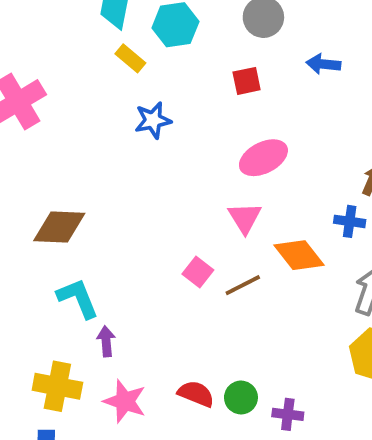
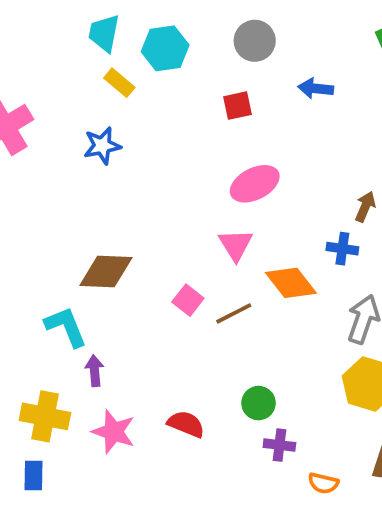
blue star: (153, 120) -> (102, 146), moved
brown diamond: (59, 227) -> (106, 271), moved
green circle: (241, 398) -> (259, 403), moved

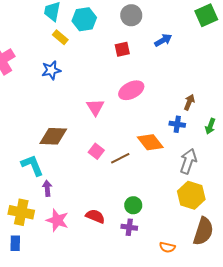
blue arrow: (316, 88) -> (163, 40), turned 144
pink triangle: (236, 245) -> (95, 107), moved
purple cross: (279, 445) -> (129, 227), moved

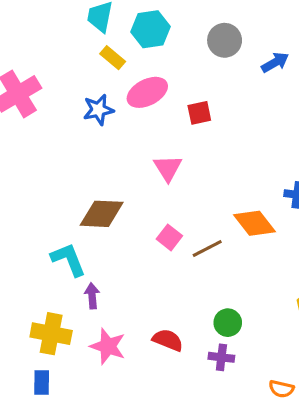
gray circle: (131, 15) -> (225, 40), moved
red square: (122, 49) -> (199, 113), moved
pink ellipse: (131, 90) -> (147, 92), moved

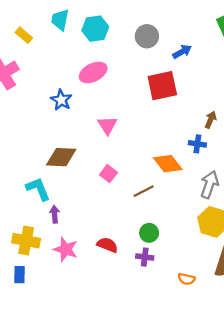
yellow rectangle: (113, 58) -> (24, 35), moved
blue star: (98, 110) -> (61, 100), moved, turned -30
red square: (199, 113) -> (162, 86), moved, size x1.8
brown line: (207, 249) -> (144, 191), moved

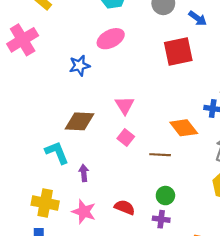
blue arrow: (182, 52) -> (198, 18), turned 66
blue star: (61, 100) -> (79, 66), turned 30
pink triangle: (107, 125) -> (125, 105), moved
brown line: (144, 191) -> (160, 155), turned 30
purple arrow: (55, 214) -> (84, 173), moved

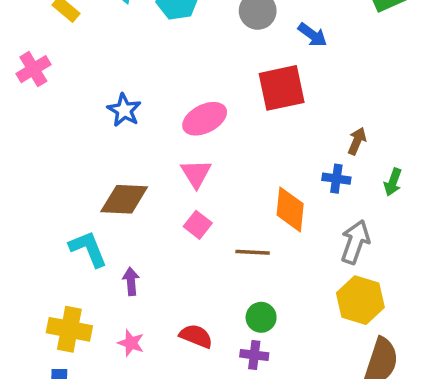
pink ellipse: (111, 39) -> (205, 119), moved
pink cross: (23, 40) -> (33, 69), size x0.7
blue star: (79, 66) -> (124, 110), turned -30
orange diamond: (184, 128) -> (290, 209), turned 44
pink star: (84, 212) -> (131, 343), size x0.7

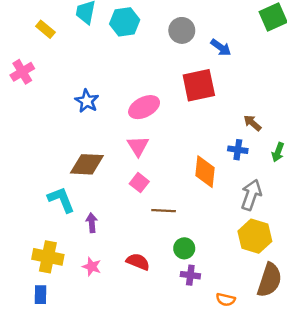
brown arrow: (357, 141) -> (252, 123), turned -72
brown line: (253, 252) -> (164, 211), moved
purple cross: (254, 355) -> (190, 275), moved

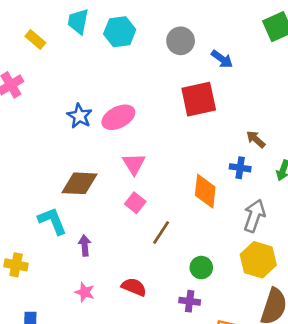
pink ellipse: (144, 107) -> (118, 117), moved
brown line: (164, 211) -> (161, 233), turned -60
green circle: (184, 248) -> (201, 268), moved
yellow cross: (48, 257) -> (16, 265), moved, size x0.7

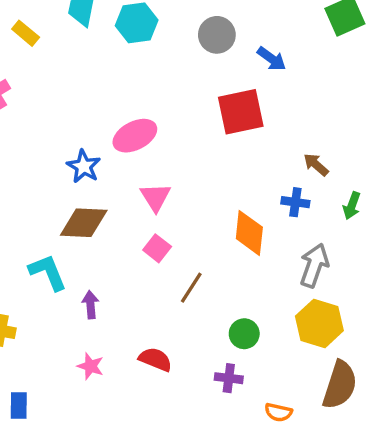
blue star: (79, 116) -> (84, 166), moved

